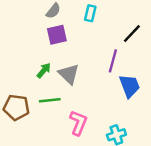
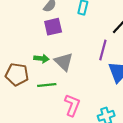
green arrow: (44, 70) -> (41, 58), turned 56
brown pentagon: (16, 107) -> (17, 74), moved

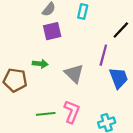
gray triangle: (64, 62) -> (74, 74), moved
green line: (47, 85) -> (46, 114), moved

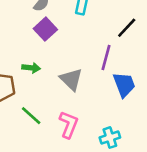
purple square: (52, 31) -> (45, 29), turned -30
green line: (46, 114) -> (31, 116), moved, turned 48

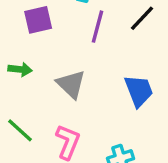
purple square: (45, 29) -> (38, 20), turned 30
purple line: (106, 57) -> (97, 27), moved

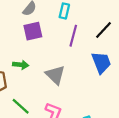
blue trapezoid: (139, 91) -> (101, 63), moved

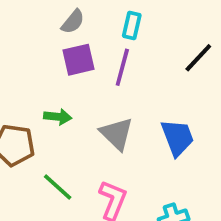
purple line: (73, 36) -> (122, 67), moved
blue trapezoid: (101, 63) -> (177, 138), moved

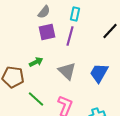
green arrow: (58, 117) -> (36, 62), turned -32
blue trapezoid: (177, 138) -> (99, 73), turned -130

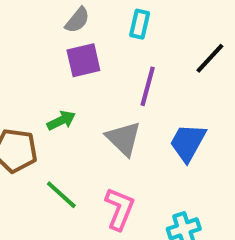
purple line: (70, 36) -> (148, 86), moved

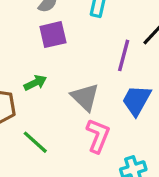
purple line: (148, 86) -> (124, 55), moved
pink L-shape: (120, 209) -> (98, 136), moved

